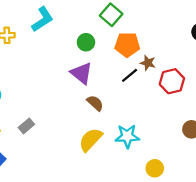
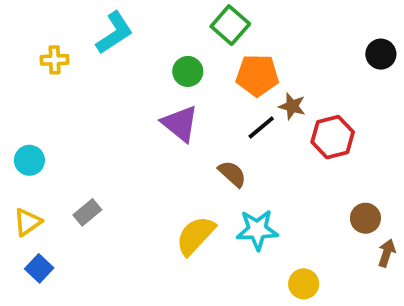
brown semicircle: (95, 103) -> (232, 174), moved

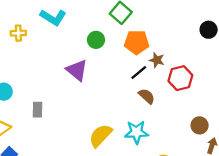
cyan L-shape: (114, 33) -> (53, 17), turned 65
purple triangle: (180, 124) -> (77, 70), moved
brown semicircle: (232, 174) -> (147, 96), moved
gray rectangle: (87, 212) -> (37, 110), moved, turned -49

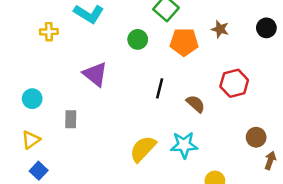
brown star: (157, 60) -> (220, 29), moved
purple triangle: (77, 70) -> (95, 74), moved
black line: (139, 72) -> (160, 88), moved, turned -36

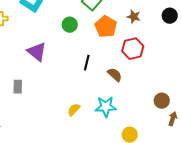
orange pentagon: (184, 42) -> (106, 27), turned 30
red hexagon: (234, 83) -> (133, 49), moved
yellow semicircle: (143, 149) -> (74, 110), size x0.6

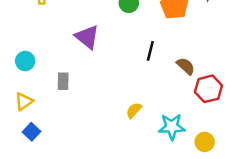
red hexagon: (133, 49) -> (208, 89), moved
cyan star: (106, 107) -> (172, 127), moved

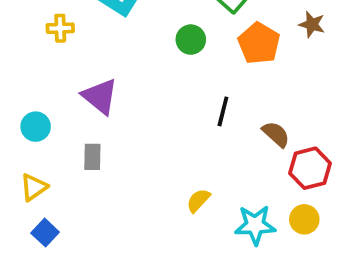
purple triangle: (87, 37) -> (100, 96), moved
yellow circle: (205, 142) -> (304, 219), moved

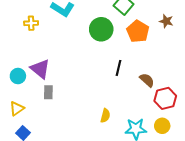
green circle: (191, 40) -> (101, 29), size x1.5
purple triangle: (100, 96) -> (40, 69), moved
yellow semicircle: (198, 200) -> (105, 116), turned 152

